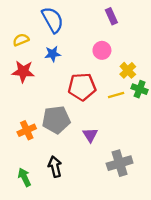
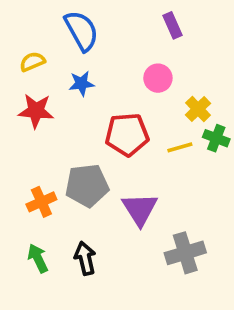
purple triangle: (90, 135) -> (140, 209), size x1.5
green arrow: (24, 177) -> (38, 258), moved

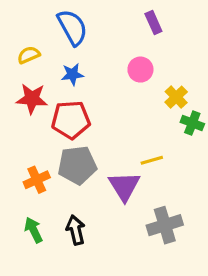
red pentagon: (127, 135) -> (71, 120), moved
yellow line: (180, 147) -> (152, 160), moved

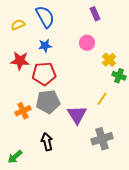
yellow semicircle: (29, 55) -> (18, 25), moved
yellow line: (152, 160) -> (102, 99), moved, turned -40
green arrow: (33, 230) -> (15, 157), moved, turned -105

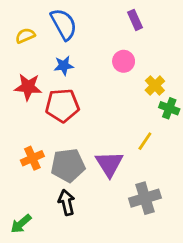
gray pentagon: (48, 102) -> (68, 165), moved

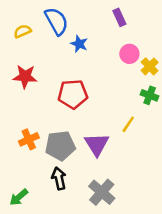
pink circle: (124, 61) -> (129, 54), moved
blue star: (64, 66) -> (79, 44), moved, turned 30
yellow cross: (155, 86) -> (150, 66), moved
red pentagon: (62, 105) -> (73, 94), moved
gray cross: (145, 198) -> (102, 192), moved, turned -32

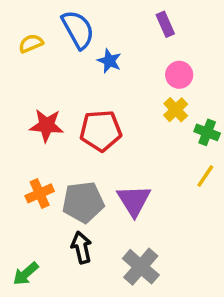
yellow cross: (150, 66) -> (176, 110), moved
red star: (25, 77) -> (47, 125), moved
yellow line: (128, 124) -> (205, 176), moved

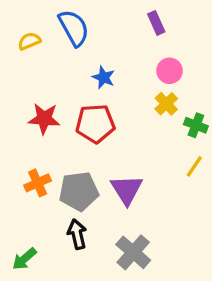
blue star: (109, 61) -> (104, 77), moved

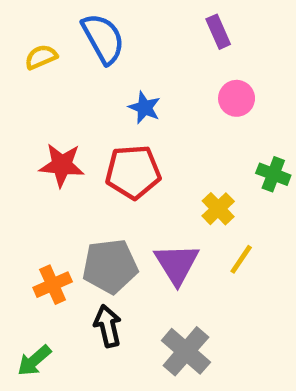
yellow cross: (166, 104) -> (218, 209), moved
yellow line: (194, 166) -> (241, 259), moved
orange cross: (38, 183) -> (53, 285), moved

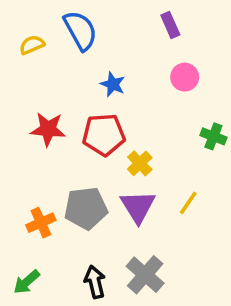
yellow cross: (218, 209) -> (140, 163), moved
black arrow: (108, 326) -> (95, 282), moved

